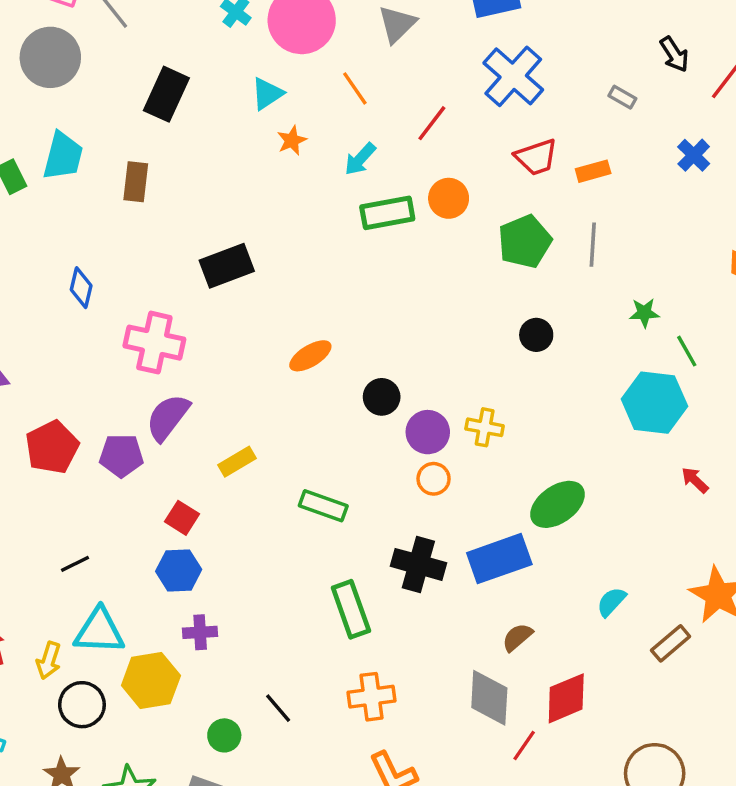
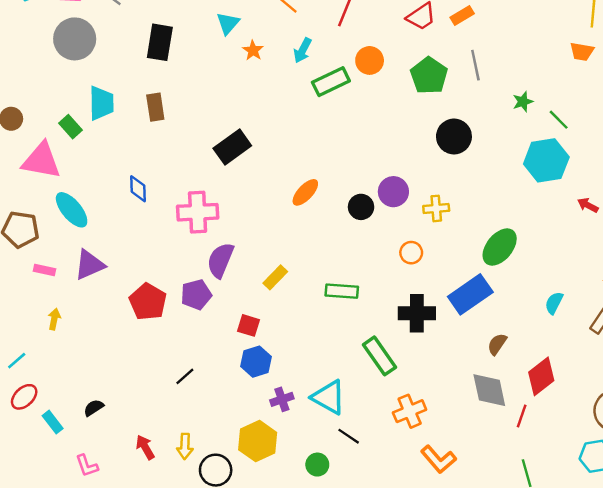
black circle: (536, 335) -> (454, 137), size x1.5
purple circle: (428, 432) -> (393, 192), moved
cyan triangle: (99, 631) -> (329, 397), moved, turned 42

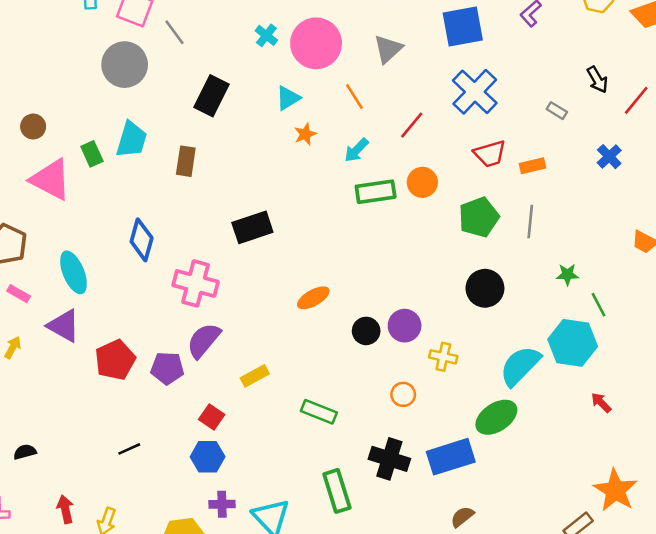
blue diamond: (138, 189) -> (142, 240), size x1.4
cyan ellipse: (72, 210) -> (73, 272), moved
purple triangle: (89, 265) -> (64, 326), moved, turned 36
cyan semicircle: (554, 303) -> (520, 366), moved, size x1.8

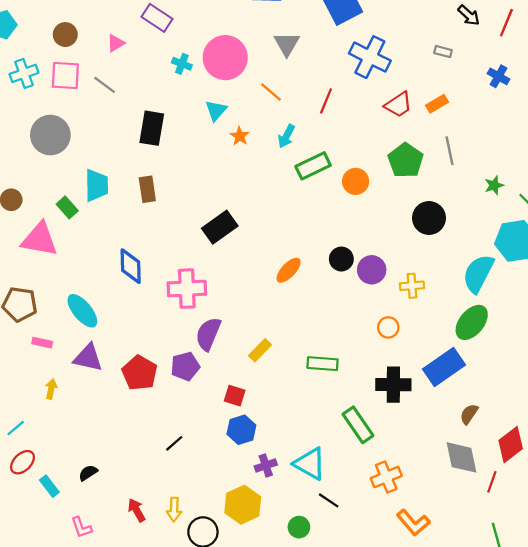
gray circle: (125, 65) -> (50, 135), moved
orange circle: (422, 182) -> (356, 181), moved
black circle: (366, 331) -> (341, 259), moved

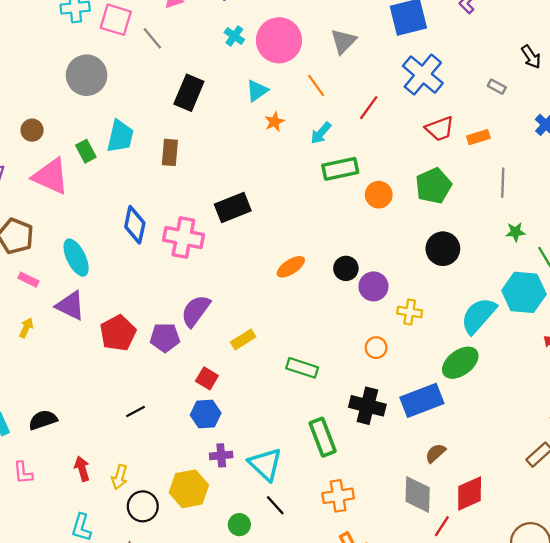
gray line: (449, 151) -> (503, 183), moved
pink cross: (187, 289) -> (183, 237), moved
black semicircle: (88, 473) -> (43, 420), size x1.4

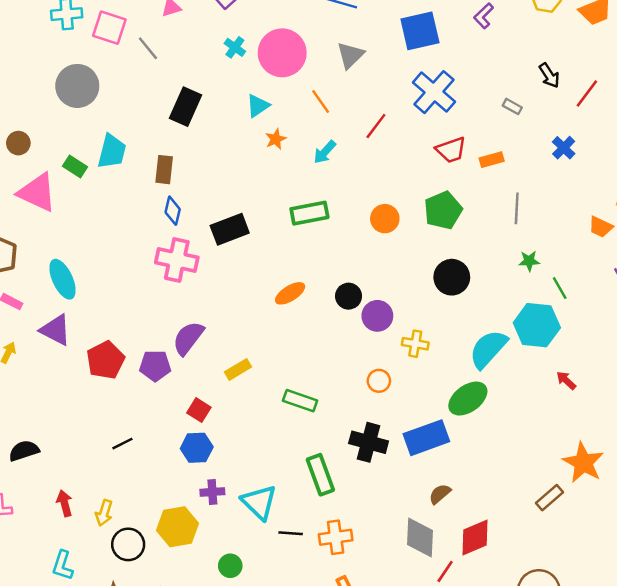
green rectangle: (86, 151) -> (75, 166), turned -30
green rectangle: (340, 169) -> (309, 213), moved
blue diamond: (135, 225) -> (173, 211), moved, size x0.7
black line: (275, 505) -> (291, 533), moved, turned -45

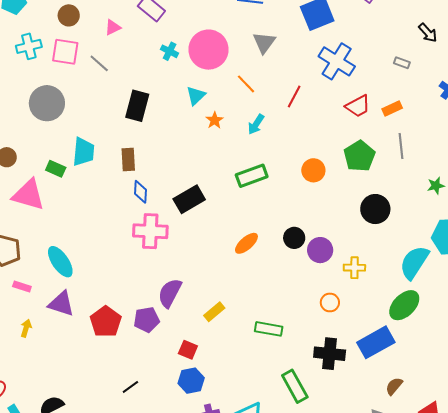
gray line: (517, 208) -> (401, 146), moved

